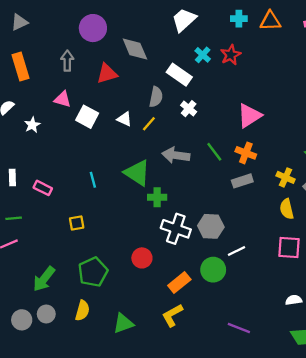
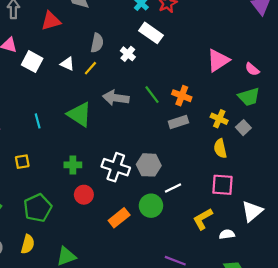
white rectangle: (179, 75) -> (151, 33), moved
pink triangle: (249, 116) -> (218, 60), moved
green cross: (157, 197) -> (73, 165), moved
yellow L-shape: (172, 315) -> (203, 219), moved

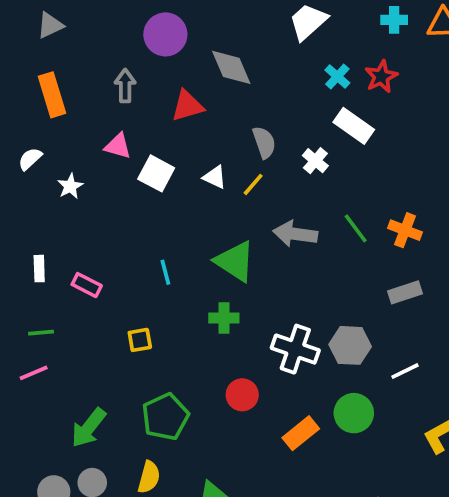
gray semicircle: (97, 43) -> (264, 142), turned -30
gray rectangle: (178, 122) -> (405, 292), moved
green cross: (73, 165) -> (224, 318), moved
white line: (173, 188) -> (405, 371), moved

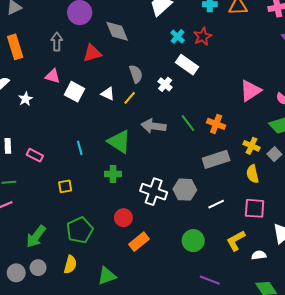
gray rectangle: (405, 292) -> (216, 159), size x1.4
green circle: (354, 413) -> (193, 241), moved
orange rectangle: (301, 433) -> (139, 242), moved

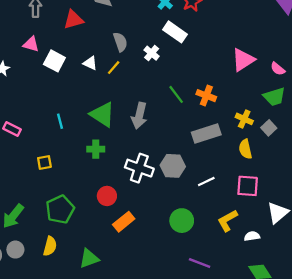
gray arrow: (154, 126) -> (139, 116), moved, turned -85

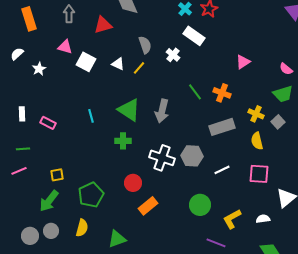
pink triangle: (243, 60) -> (243, 62), moved, size x0.7
yellow square: (44, 162) -> (57, 175), moved
yellow L-shape: (227, 221) -> (232, 219), moved

